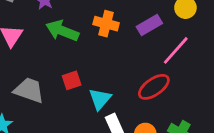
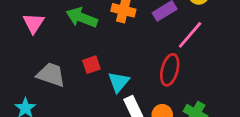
red ellipse: (154, 87) -> (170, 70), turned -40

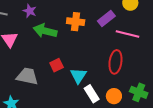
pink line: (190, 35) -> (128, 34), turned 70

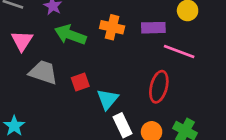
purple rectangle: (106, 18) -> (153, 28), turned 30
gray trapezoid: (27, 76) -> (43, 72), moved

